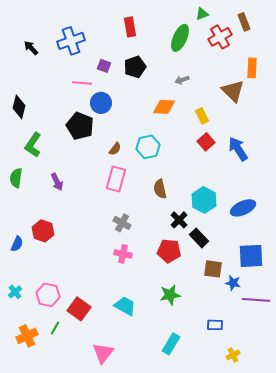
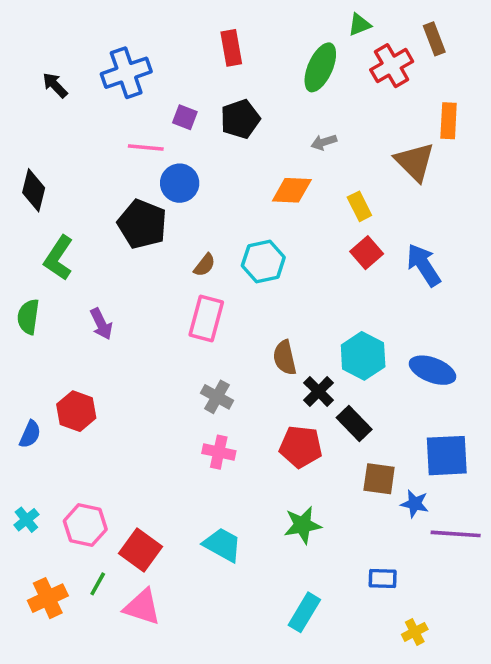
brown semicircle: (160, 189) -> (285, 358), moved
blue ellipse: (243, 208) -> (432, 370), turned 45
pink triangle: (103, 353) -> (142, 607), moved, turned -50

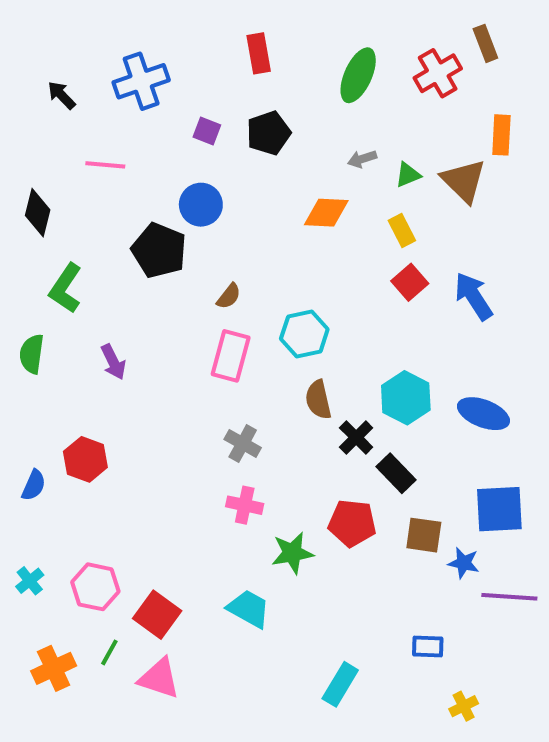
green triangle: (359, 25) -> (408, 175), moved
pink line: (146, 148) -> (105, 165), moved
cyan hexagon: (263, 261) -> (304, 334), moved
red pentagon: (301, 447) -> (352, 523), moved
green star: (302, 525) -> (292, 553), moved

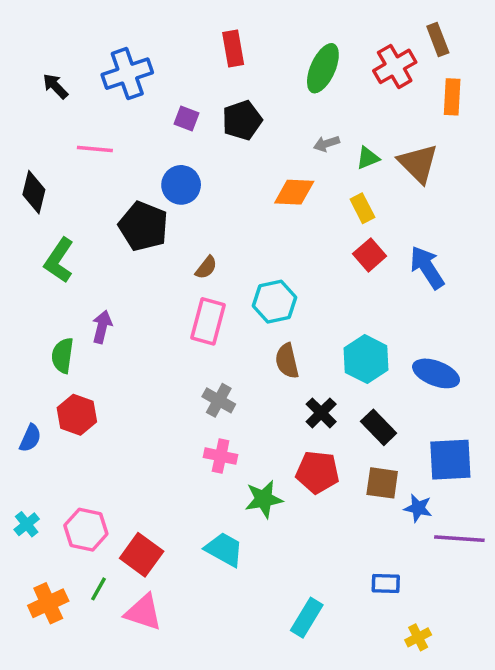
orange rectangle: (501, 135) -> (452, 97), moved
green semicircle: (32, 354) -> (63, 355), moved
purple arrow: (113, 362) -> (102, 327), turned -140
black cross: (356, 437) -> (321, 413), moved
black rectangle: (396, 473) -> (379, 427), moved

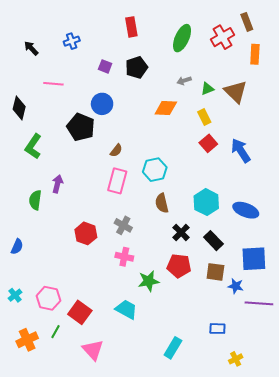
blue cross: (127, 74) -> (72, 41), size x0.6
red hexagon: (77, 415) -> (86, 233), moved
pink triangle: (143, 612) -> (93, 350), moved, turned 30

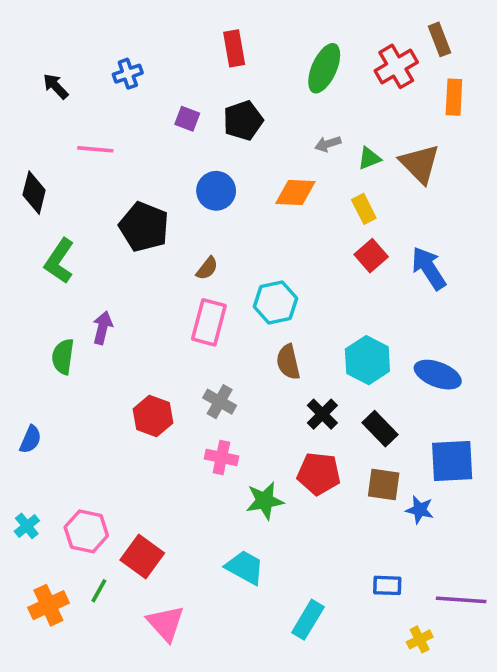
blue circle: (102, 104) -> (216, 191), moved
purple line: (259, 303) -> (461, 600), moved
cyan trapezoid: (126, 309) -> (245, 567), moved

